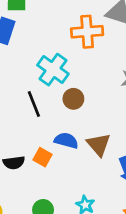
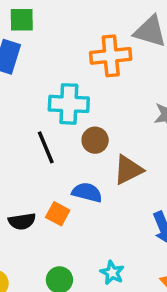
cyan cross: (53, 70) -> (69, 104), turned -32
brown triangle: (99, 145) -> (128, 170), moved, turned 45

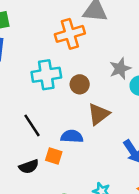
brown circle: (95, 140) -> (80, 84), moved
black line: (46, 147) -> (32, 125), moved

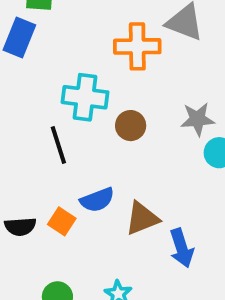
brown triangle: (99, 114) -> (142, 218), moved
black line: (32, 125) -> (58, 145), moved
blue semicircle: (72, 136) -> (97, 200), turned 140

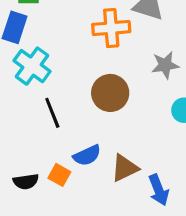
cyan cross: (85, 97) -> (32, 66), moved, turned 33
gray star: (198, 119) -> (165, 65), moved
brown circle: (131, 126) -> (110, 93), size x1.5

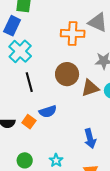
brown triangle: (125, 168) -> (90, 88), moved

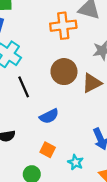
orange square: (29, 122) -> (48, 150), moved
cyan star: (56, 160) -> (76, 162), moved

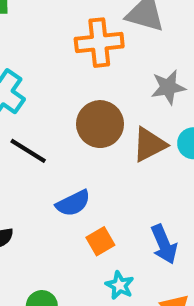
black line: (24, 87) -> (28, 151), turned -35
orange square: (48, 150) -> (100, 241), moved, turned 32

